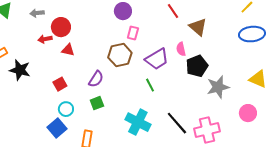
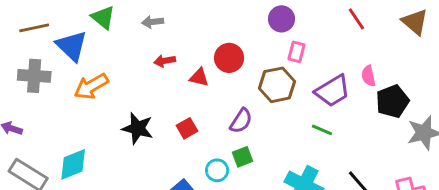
red circle: (61, 27) -> (229, 58), moved
brown triangle: (198, 27) -> (415, 22), moved
black star: (20, 70) -> (138, 128), moved
green line: (150, 85) -> (322, 130), turned -40
cyan circle: (66, 109) -> (217, 170), moved

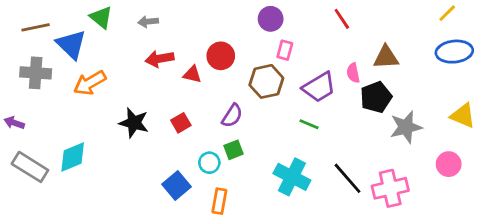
brown triangle: (415, 22) -> (386, 57), moved, turned -44
red arrow: (165, 61) -> (160, 59), size x1.4

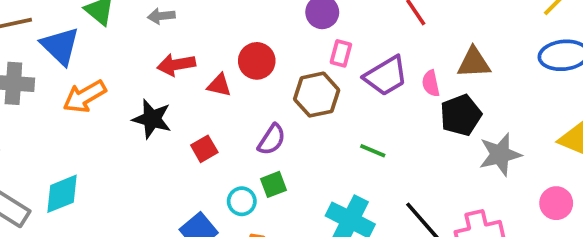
purple trapezoid: (319, 87) -> (386, 76), moved
black star: (134, 123) -> (152, 119), moved

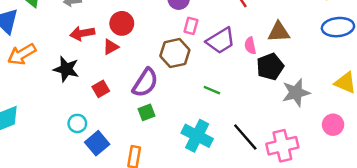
red circle: (257, 61) -> (122, 23), moved
red triangle: (219, 85) -> (111, 47), turned -42
purple semicircle: (272, 139) -> (145, 83), size x1.4
cyan circle: (242, 201) -> (77, 123), moved

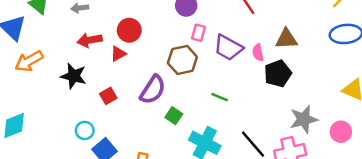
purple trapezoid: (221, 41) -> (228, 48), turned 60
gray star: (296, 93) -> (304, 119), moved
green square: (146, 112) -> (174, 116), moved, turned -35

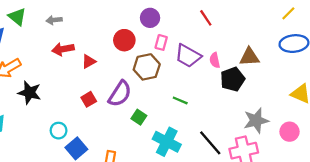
red circle: (129, 30) -> (124, 40), moved
brown triangle: (286, 39) -> (249, 57), moved
black star: (74, 76) -> (30, 93), moved
red square: (108, 96) -> (89, 99), moved

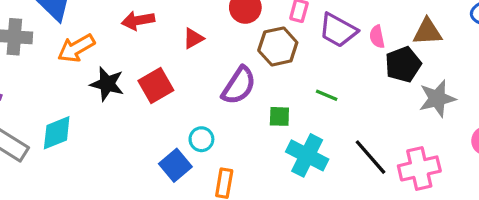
red arrow: (63, 49) -> (138, 20), moved
red square: (89, 99) -> (156, 86), moved, size x1.5
green square: (139, 117) -> (279, 116), moved, turned -32
gray star: (256, 121) -> (437, 99), moved
cyan circle: (59, 131) -> (201, 139), moved

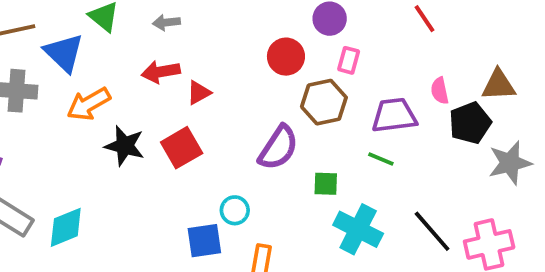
purple trapezoid: (338, 30) -> (394, 115), moved, turned 144
red triangle: (193, 38) -> (199, 93), moved
cyan diamond: (57, 133) -> (66, 227), moved
blue square: (175, 165) -> (204, 241), turned 32

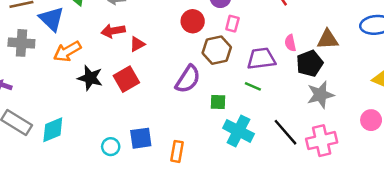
gray star: (510, 163) -> (320, 95), moved
cyan circle: (235, 210) -> (111, 147), moved

